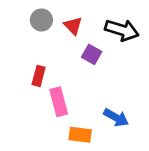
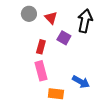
black arrow: (122, 30) -> (85, 21), turned -95
red rectangle: (39, 76) -> (41, 47), moved

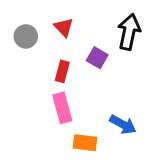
gray circle: (29, 14) -> (26, 36), moved
red triangle: (51, 18) -> (64, 27), moved

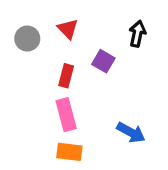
black arrow: (129, 32) -> (137, 34), size x0.7
orange rectangle: (85, 143) -> (69, 152), moved

